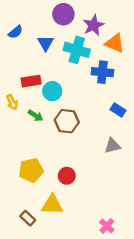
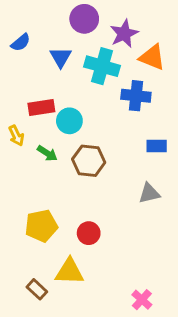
blue rectangle: (118, 110) -> (157, 146), turned -32

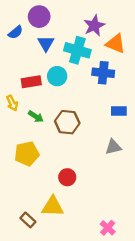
purple circle: (84, 19) -> (39, 17), moved
cyan circle: (69, 121) -> (57, 76), moved
yellow pentagon: (41, 226) -> (27, 154), moved

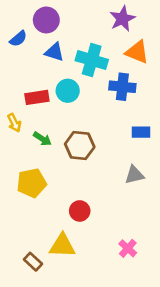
purple star: (94, 26) -> (122, 19), moved
blue triangle: (46, 44) -> (54, 52), turned -42
pink cross: (108, 228) -> (128, 248), moved

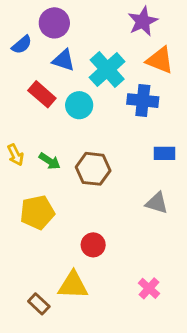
cyan cross: (92, 60) -> (107, 69), turned 32
red rectangle: (37, 97) -> (42, 94), moved, turned 50
yellow arrow: (14, 123) -> (16, 155), moved
gray triangle: (134, 175) -> (157, 203), turned 30

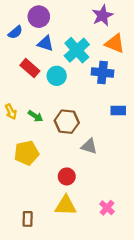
gray triangle: (157, 203) -> (89, 146), moved
yellow triangle: (73, 285) -> (66, 206), moved
brown rectangle: (39, 304) -> (28, 219), turned 48

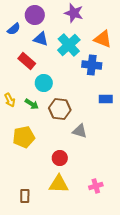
purple star: (102, 15) -> (74, 13), moved, turned -30
cyan circle: (57, 76) -> (44, 83), moved
pink cross: (107, 208) -> (96, 186), turned 32

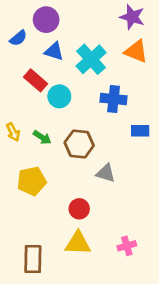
purple star: (74, 13) -> (132, 17), moved
blue cross: (92, 65) -> (114, 99), moved
cyan circle: (44, 83) -> (59, 96), moved
brown rectangle: (25, 196) -> (33, 259), size x1.5

